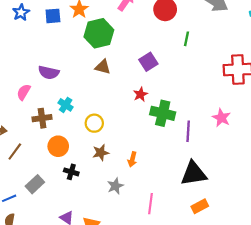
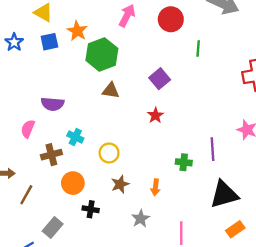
green cross: (163, 113) -> (184, 162), moved, size x0.6

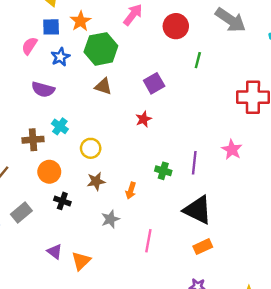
blue star: (14, 42) -> (60, 57), moved
pink semicircle: (28, 129) -> (29, 46), moved
black triangle: (224, 194) -> (198, 210), turned 32

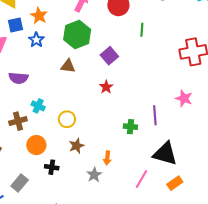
green hexagon: (101, 49) -> (77, 35), moved
blue star: (60, 57) -> (36, 40), moved
orange arrow: (131, 191) -> (107, 158), moved
pink line: (148, 241) -> (142, 179), moved, turned 30

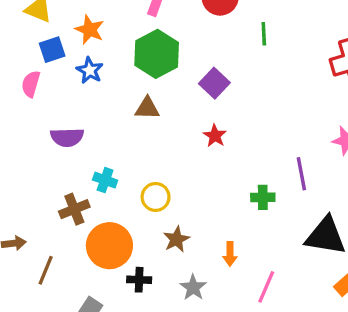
orange circle: (36, 145) -> (109, 246), size x1.4
gray star: (94, 175) -> (193, 287), moved
pink line: (142, 179) -> (266, 287), moved

